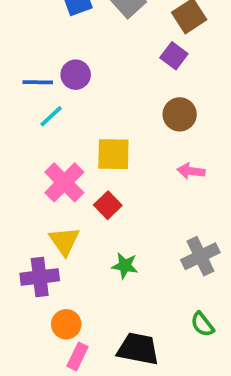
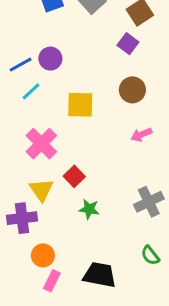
blue line: (38, 82) -> (21, 65), turned -30
yellow square: (113, 154) -> (80, 105), moved
pink arrow: (191, 171) -> (141, 135), turned -30
red square: (108, 205) -> (74, 176), moved

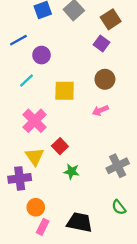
blue line: (21, 65) -> (18, 40), moved
pink arrow: (141, 135) -> (100, 110), moved

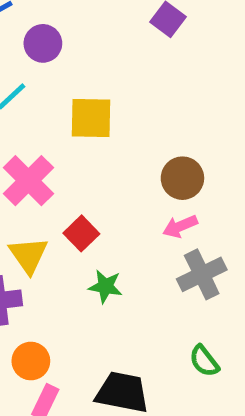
brown circle: (105, 79) -> (182, 178), moved
pink arrow: (100, 110) -> (180, 226), moved

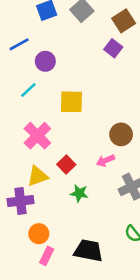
pink arrow: (180, 226) -> (105, 161), moved
yellow triangle: (28, 255) -> (37, 176), turned 45

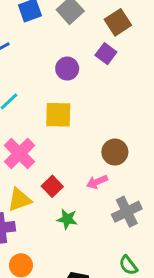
purple circle: (45, 61) -> (67, 69), moved

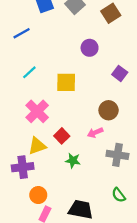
purple square: (106, 54) -> (120, 73), moved
purple circle: (67, 69) -> (90, 48), moved
gray cross: (127, 212) -> (117, 155), turned 35

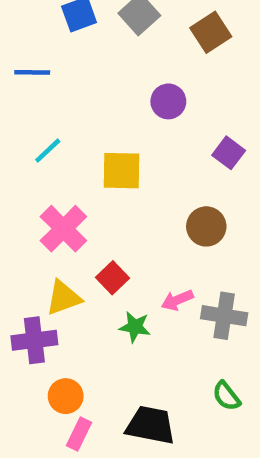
blue line: (22, 33) -> (32, 72), turned 30
pink arrow: (95, 133) -> (177, 300), moved

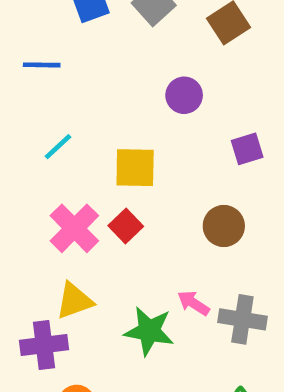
purple square: (229, 153) -> (247, 149), turned 36
red square: (113, 278) -> (126, 226), moved
pink arrow: (177, 300) -> (193, 303), turned 56
green star: (135, 327) -> (149, 331), size x1.5

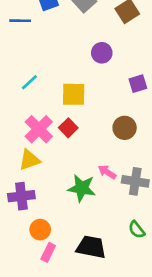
blue line: (42, 65) -> (20, 21), moved
yellow triangle: (74, 301) -> (29, 160), moved

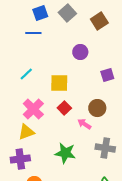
blue line: (20, 21) -> (33, 33), moved
red square: (68, 128) -> (64, 108), moved
pink arrow: (107, 172) -> (84, 124), moved

